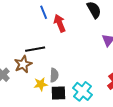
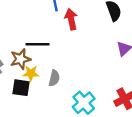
yellow star: (41, 84) -> (31, 73), moved
black square: (58, 93) -> (21, 88), moved

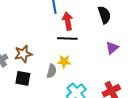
black line: (38, 44) -> (67, 38), moved
yellow star: (31, 73) -> (64, 62), moved

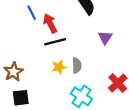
gray semicircle: (52, 71) -> (77, 66), moved

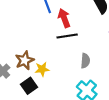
yellow star: (59, 67) -> (42, 69), moved
black square: (21, 98) -> (29, 86), turned -35

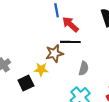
red arrow: (64, 18) -> (70, 24), turned -36
brown star: (25, 60) -> (54, 53), moved

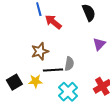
black line: (70, 42) -> (53, 70), moved
yellow star: (41, 69) -> (35, 81), moved

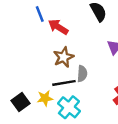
brown star: (40, 51) -> (64, 57), moved
cyan cross: (68, 92) -> (69, 107), moved

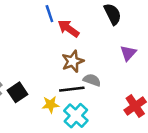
gray semicircle: (82, 74) -> (92, 80), turned -77
black square: (21, 102) -> (18, 92), moved

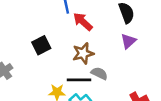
purple triangle: (128, 53) -> (128, 41), moved
black square: (18, 92) -> (41, 45), moved

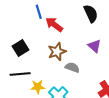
purple triangle: (128, 41) -> (95, 46), moved, turned -32
black line: (79, 80) -> (20, 74), moved

